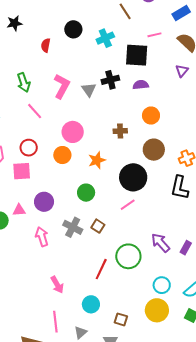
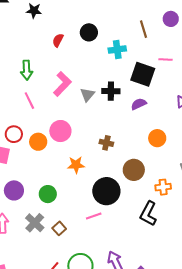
purple semicircle: (141, 85) -> (139, 104), turned -35
orange circle: (151, 116) -> (157, 138), moved
orange circle: (62, 155) -> (38, 142), moved
green circle: (86, 193) -> (48, 194), moved

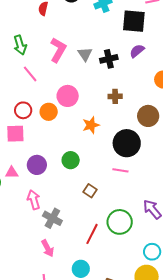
black cross: (111, 91) -> (109, 59), moved
pink line: (94, 216) -> (120, 170), turned 42
gray cross: (35, 223) -> (52, 218), moved

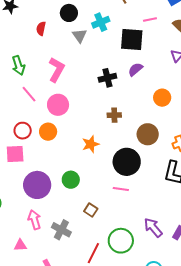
gray triangle: (85, 54) -> (80, 36), moved
pink circle: (68, 96) -> (58, 105), moved
purple circle: (37, 165) -> (37, 185), size x1.4
pink triangle: (12, 173) -> (20, 245), moved
gray cross: (52, 218) -> (61, 230), moved

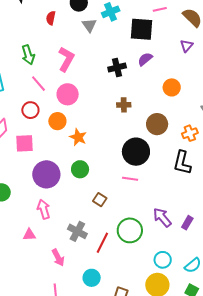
red circle: (23, 131) -> (30, 110), moved
orange star: (91, 144) -> (78, 137), moved, turned -30
gray cross: (61, 230) -> (77, 231), moved

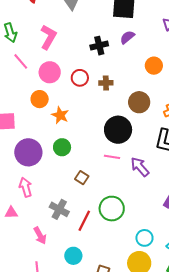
red circle: (30, 110) -> (80, 78), moved
purple arrow: (162, 217) -> (140, 167), moved

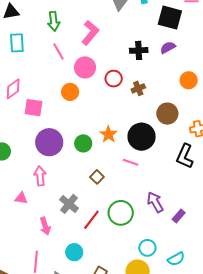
brown cross: (106, 83) -> (138, 88), turned -32
orange star: (60, 115) -> (109, 134), moved
purple arrow: (140, 167) -> (155, 202), moved

